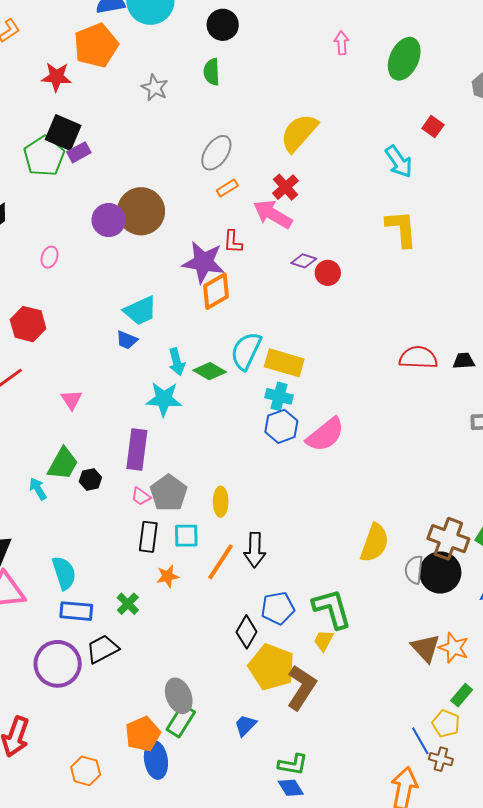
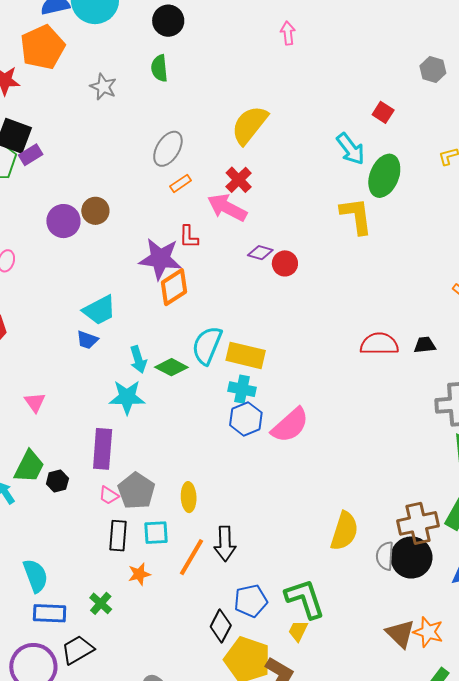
green ellipse: (404, 59) -> (384, 176), moved
brown circle: (141, 211) -> (95, 211), size x0.6
brown cross: (448, 539) -> (418, 523), turned -30

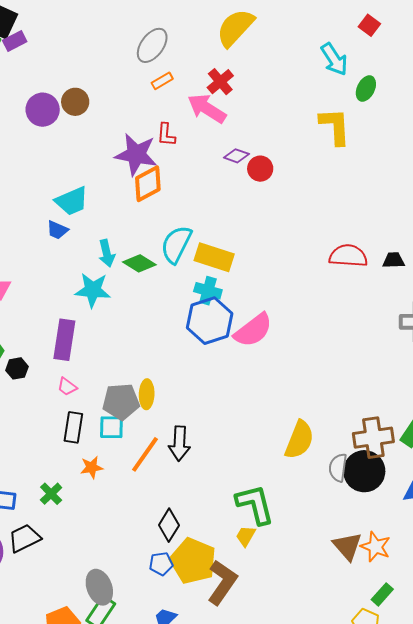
green ellipse: (384, 176) -> (366, 89), size x0.6
blue hexagon: (246, 419) -> (210, 321), size x1.4
gray pentagon: (136, 491) -> (121, 402), moved, turned 30
blue pentagon: (251, 601) -> (161, 564), moved, size x0.7

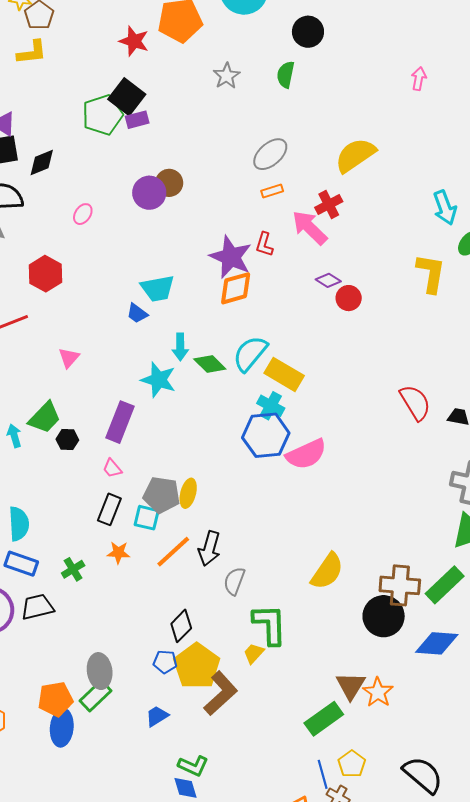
brown circle: (75, 102) -> (169, 183), moved
red semicircle: (348, 256) -> (415, 402), turned 42
gray semicircle: (338, 468) -> (234, 581), moved
green rectangle: (382, 594) -> (324, 719), moved, size x1.6

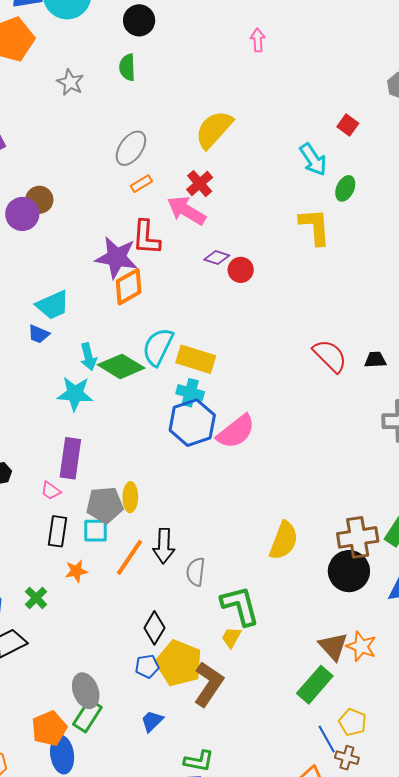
red L-shape: (264, 244) -> (146, 237), size x1.5
green diamond: (210, 364) -> (121, 366), size x1.4
purple rectangle: (120, 422) -> (70, 458), moved

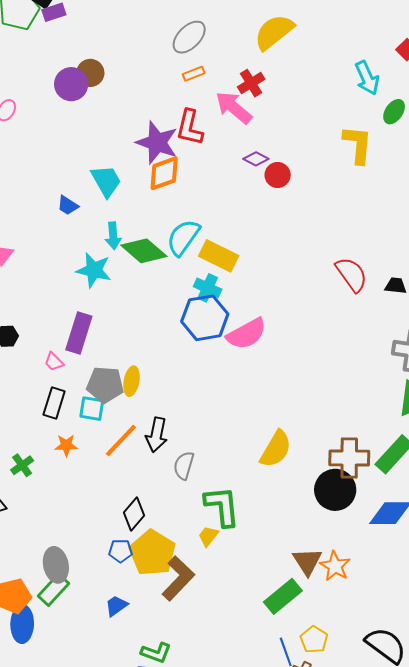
cyan trapezoid: (53, 305) -> (106, 181), moved, turned -105

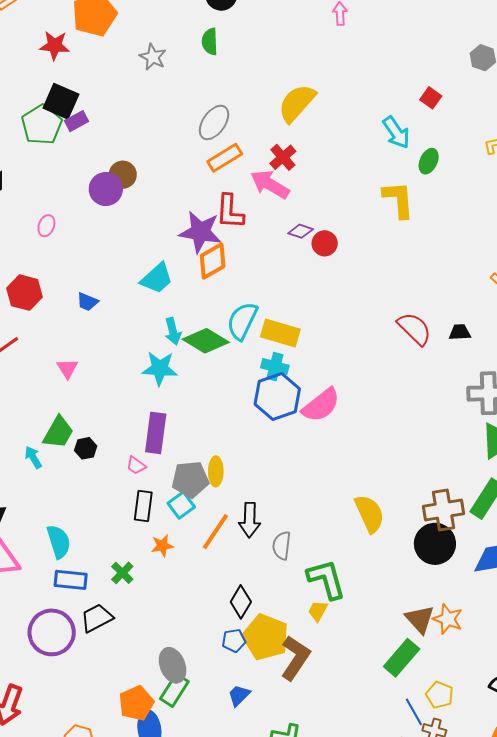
orange rectangle: (194, 74) -> (225, 158), size x1.6
cyan trapezoid: (106, 181) -> (157, 278), turned 87
blue trapezoid: (68, 205) -> (87, 302), moved
cyan square: (92, 409) -> (181, 505), turned -36
yellow semicircle: (276, 449) -> (369, 514), turned -45

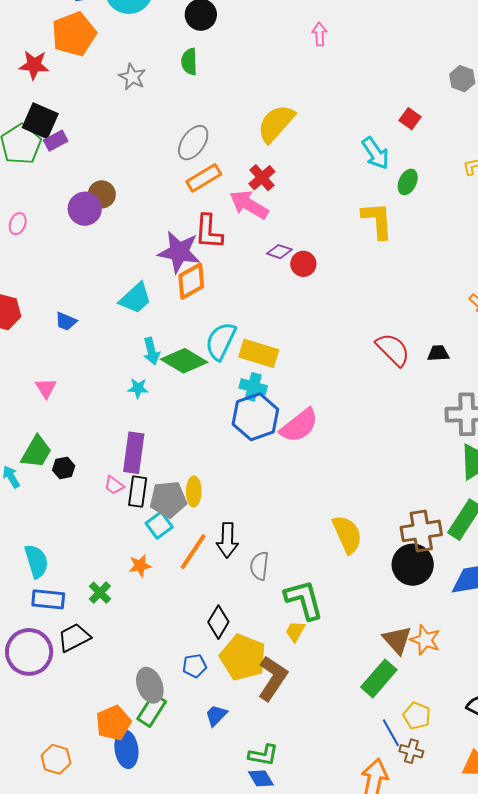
pink ellipse: (46, 226) -> (18, 224), moved
cyan star: (160, 368) -> (138, 388), size x0.6
black rectangle: (143, 506) -> (138, 492), moved
blue pentagon: (234, 641) -> (195, 666), moved

